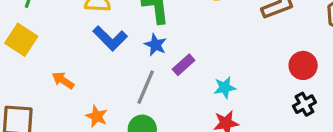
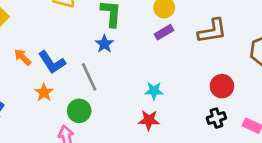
blue L-shape: (110, 38) -> (52, 62), moved
purple rectangle: (184, 65) -> (164, 32), moved
gray line: (146, 87) -> (89, 77), turned -60

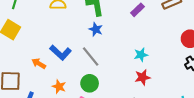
orange arrow: (23, 57) -> (39, 63), moved
orange star: (44, 92) -> (59, 87), moved

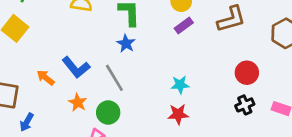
orange star: (59, 87) -> (78, 102), moved

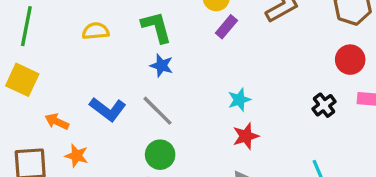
red circle: (247, 73) -> (350, 60), moved
orange arrow: (46, 78) -> (57, 122), moved
orange star: (78, 102) -> (77, 156), moved

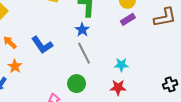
gray line: (157, 111) -> (84, 53), moved
green circle: (160, 155) -> (77, 84), moved

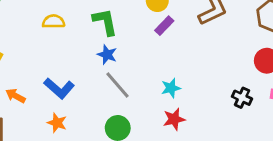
orange star: (15, 66) -> (57, 123), moved
black cross: (170, 84) -> (242, 98), turned -32

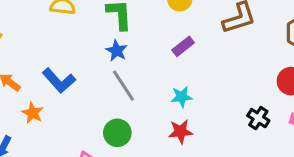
purple rectangle: (164, 26) -> (183, 46), moved
orange star: (57, 123) -> (33, 113), moved

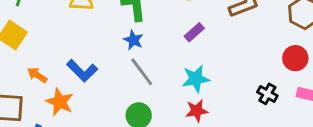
cyan star: (182, 97) -> (196, 79), size x1.4
orange star: (33, 113) -> (60, 102), size x1.4

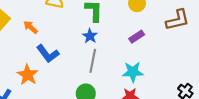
gray line: (142, 72) -> (93, 61), turned 40
orange arrow: (37, 75) -> (31, 27), moved

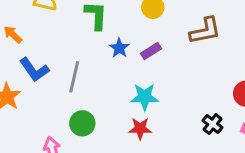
blue star: (90, 36) -> (119, 48), moved
gray line: (93, 61) -> (74, 77), moved

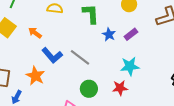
gray line: (74, 77) -> (80, 57), turned -60
red star: (140, 129) -> (120, 88), moved

